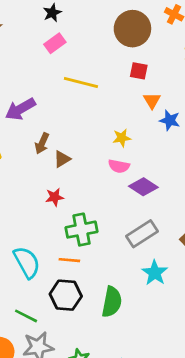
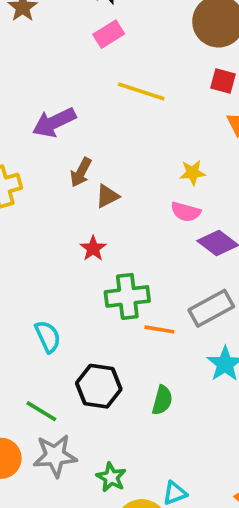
red star: (55, 197) -> (93, 248), turned -30
orange line: (69, 260) -> (159, 329), moved
cyan semicircle: (27, 262) -> (48, 337), size x0.7
green semicircle: (112, 302) -> (162, 400), size x0.7

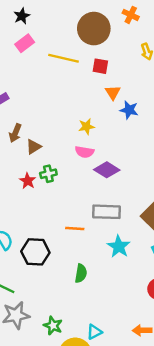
yellow line: (141, 91) -> (63, 58), moved
green cross: (127, 296) -> (48, 174), moved, size x0.6
gray rectangle: (211, 308) -> (107, 212), turned 36
black hexagon: (99, 386) -> (35, 252), moved

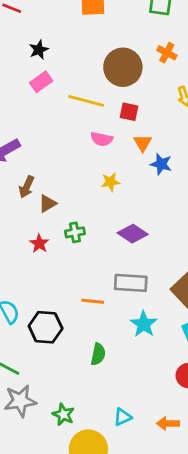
pink semicircle: (84, 152) -> (102, 139), moved
green cross: (48, 174) -> (75, 232), moved
cyan triangle: (94, 332) -> (123, 417), moved

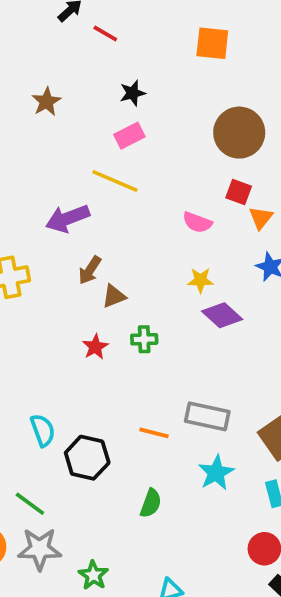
yellow line: (86, 101) -> (115, 181), moved
orange triangle: (143, 143) -> (261, 218), moved
purple diamond: (133, 234) -> (222, 315), moved

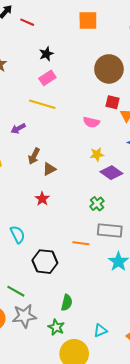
purple arrow: (68, 218) -> (18, 128), size x0.6
green cross: (144, 339) -> (97, 204), moved, turned -32
cyan semicircle: (43, 430) -> (18, 234), moved
green semicircle: (151, 503) -> (67, 303), moved

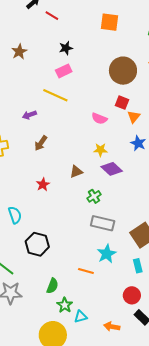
brown triangle: (49, 169) -> (76, 172), moved
orange line: (81, 243) -> (86, 271), moved
green star: (56, 327) -> (65, 305), moved

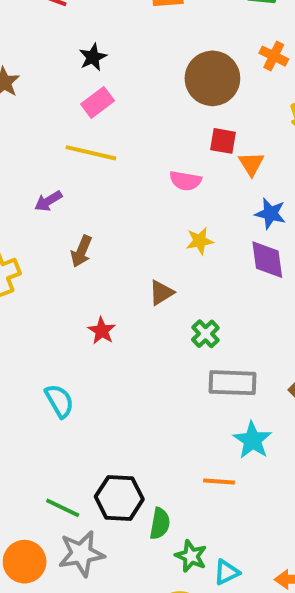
purple diamond: (112, 169) -> (267, 260), moved, turned 50
black hexagon: (37, 244) -> (119, 498), moved

